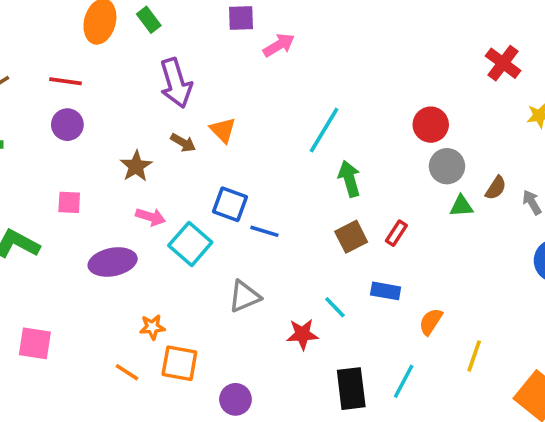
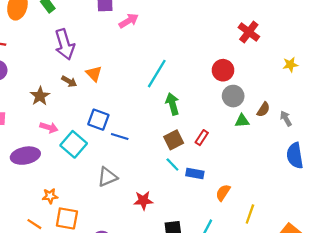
red cross: (503, 63) -> (249, 32), moved
cyan line: (335, 307) -> (172, 165), moved

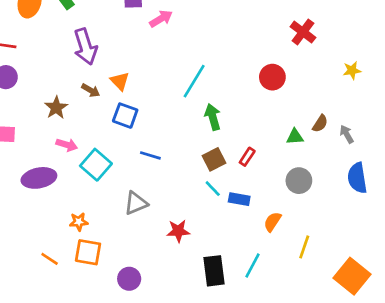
gray circle: (233, 96) -> (299, 181), moved
blue square: (98, 120) -> (125, 116), moved
orange star: (50, 196) -> (79, 222), moved

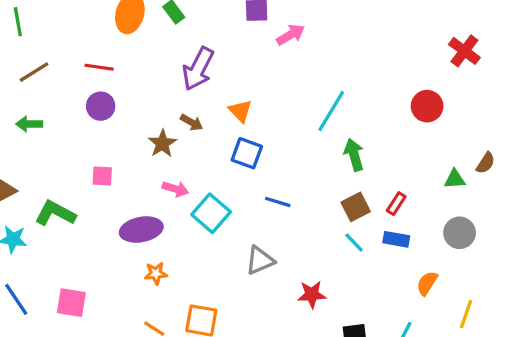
purple arrow: (85, 47) -> (198, 69), turned 44
brown arrow: (91, 90) -> (192, 122), moved
blue rectangle: (239, 199) -> (396, 239), moved
orange star: (79, 222) -> (156, 273), moved

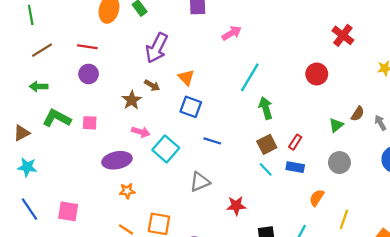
pink arrow: (291, 35) -> (232, 33), moved
green triangle: (455, 179) -> (336, 125), turned -35
green L-shape: (55, 213) -> (57, 118), moved

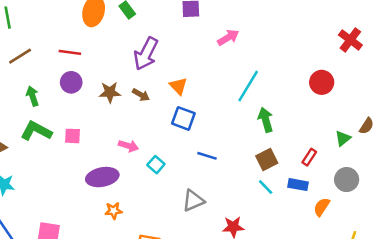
green arrow: (39, 86) -> (33, 96), moved, turned 72
brown star: (132, 100) -> (110, 92), moved, turned 30
red rectangle: (295, 142) -> (309, 157), moved
cyan square: (166, 149) -> (156, 165), size x0.6
orange semicircle: (317, 198) -> (322, 207), moved

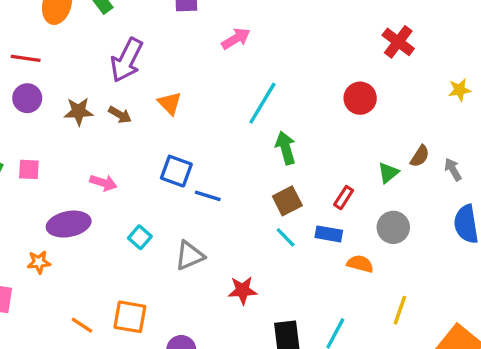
blue square: (183, 118) -> (176, 171), moved
cyan square: (156, 165) -> (140, 237), moved
orange semicircle: (322, 207) -> (360, 264), turned 72
orange star: (114, 211) -> (39, 262), moved

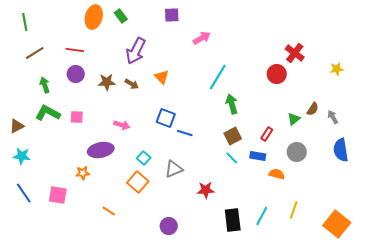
red cross: (398, 42) -> (295, 53), moved
yellow line: (400, 310) -> (294, 210), moved
orange square: (130, 317) -> (138, 182), moved, turned 30

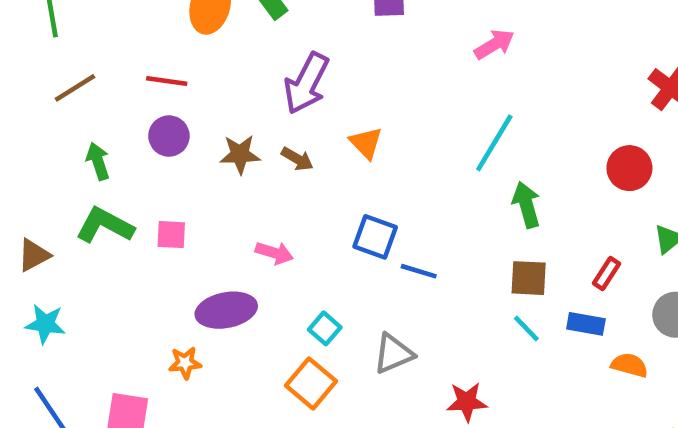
pink arrow: (202, 38) -> (494, 44), moved
red circle: (277, 74) -> (629, 168), moved
brown square: (233, 136) -> (529, 278), turned 30

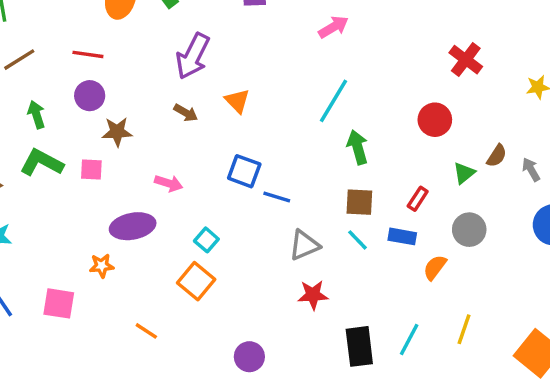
brown star: (240, 154) -> (117, 132), moved
gray triangle: (393, 354) -> (304, 245), moved
orange semicircle: (629, 365) -> (435, 267), turned -68

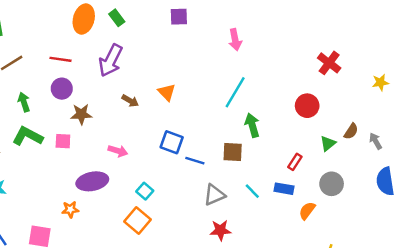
pink arrow: (334, 27) -> (235, 40), turned 110
purple arrow: (193, 56) -> (111, 61), moved
brown square: (359, 202) -> (233, 152), moved

